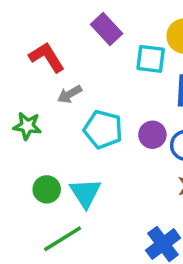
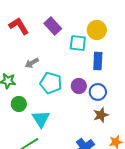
red L-shape: (47, 57) -> (19, 26), moved
green circle: (47, 189) -> (19, 104), moved

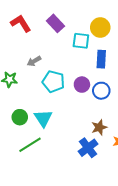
green circle: (19, 104) -> (20, 117), moved
brown star: (101, 115) -> (99, 127), moved

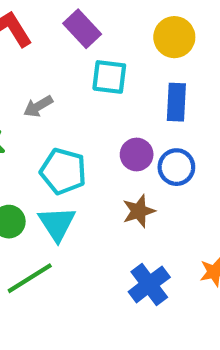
cyan square: (81, 41) -> (109, 77), moved
cyan pentagon: (53, 81) -> (63, 171), moved
brown star: (99, 127) -> (139, 211), moved

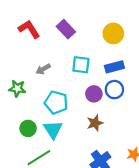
cyan square: (109, 77) -> (81, 65), moved
blue rectangle: (176, 102) -> (114, 67), turned 72
blue circle: (176, 167) -> (114, 90), moved

